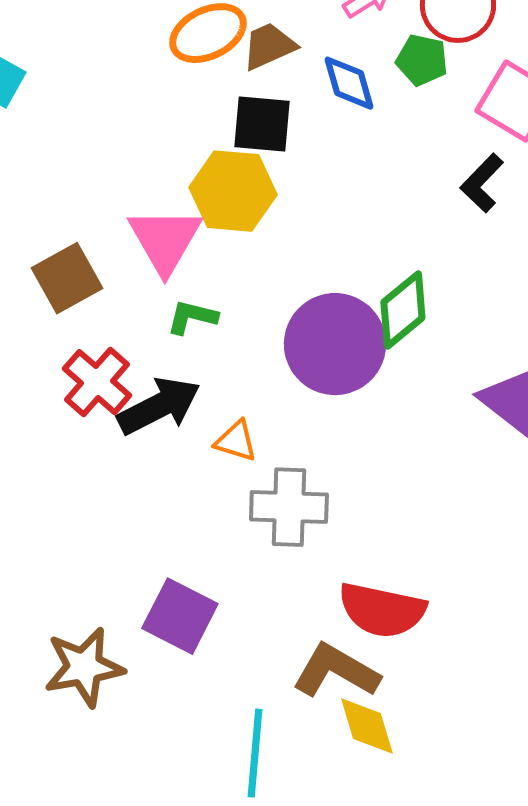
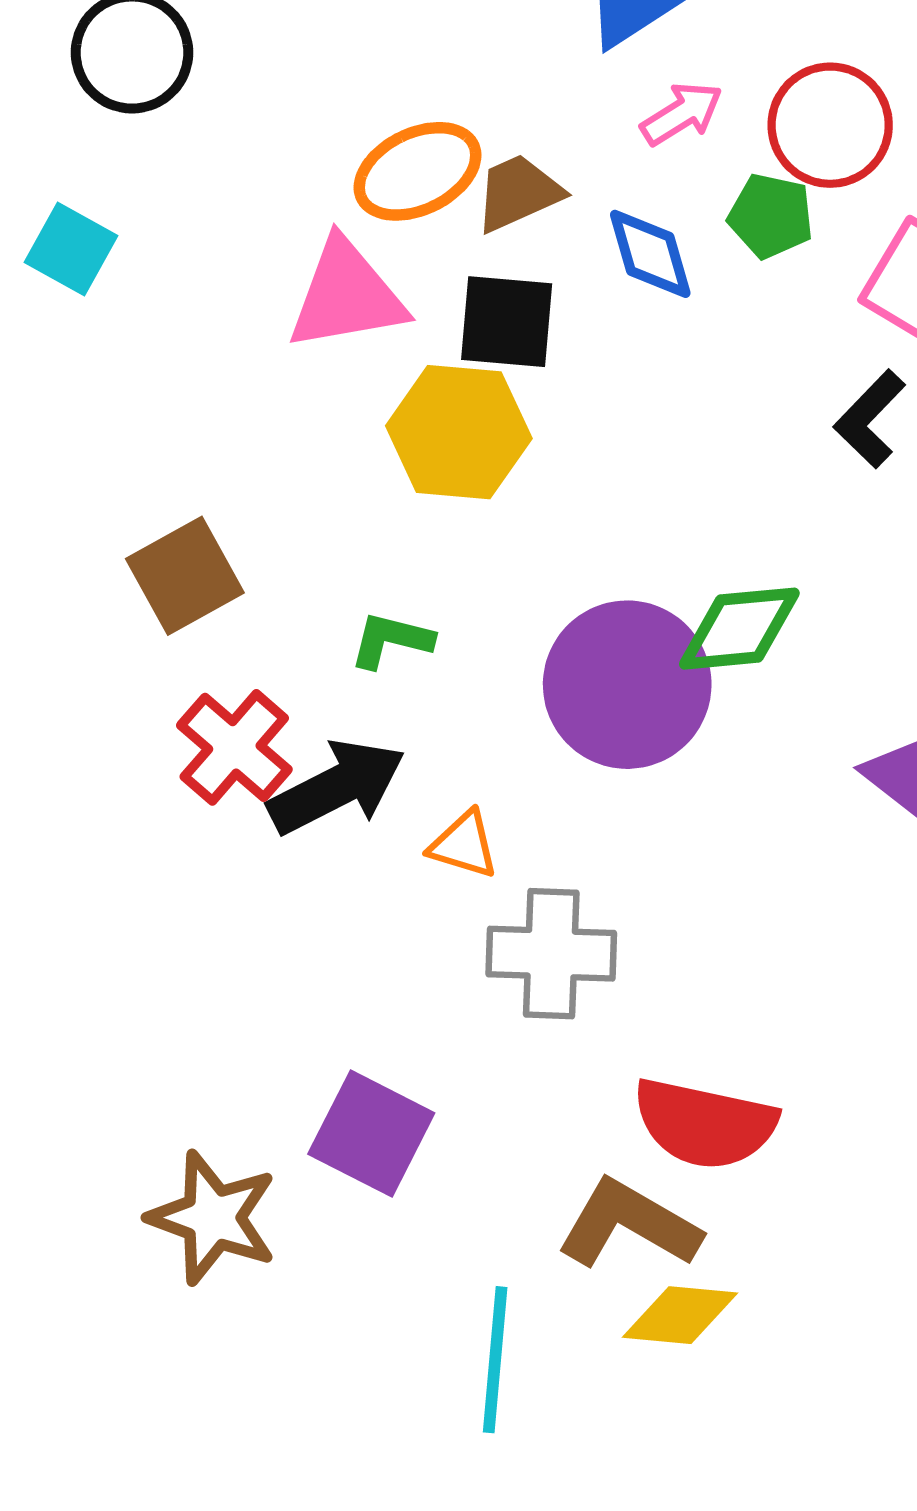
pink triangle: (165, 240) -> (347, 295), moved, turned 50
green diamond: (403, 310) -> (739, 629), turned 34
brown star: (84, 667) -> (213, 1218), turned 30
yellow diamond: (367, 726) -> (680, 1315), turned -68

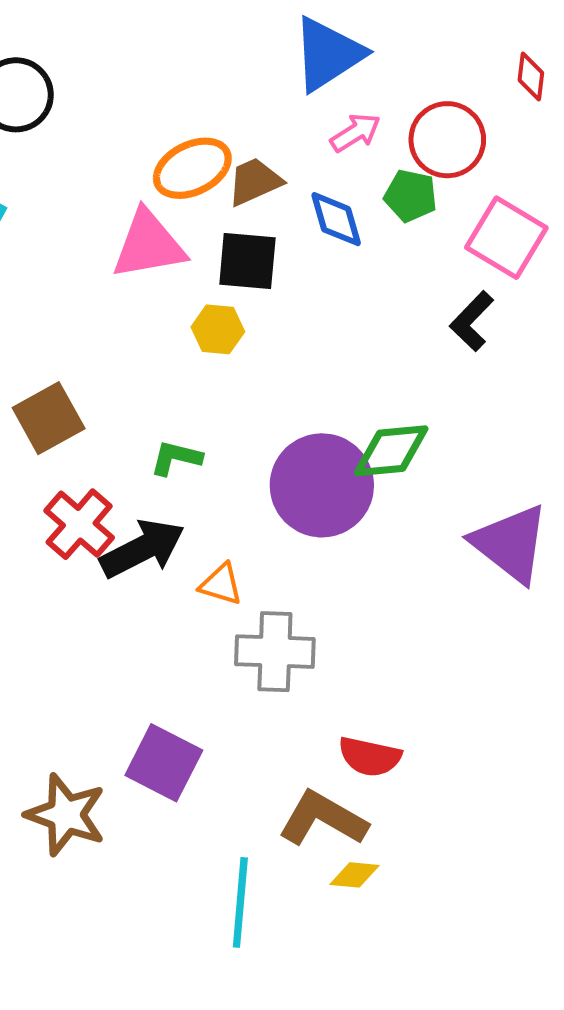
yellow hexagon: (459, 432) -> (218, 329), size x0.6
red semicircle: (705, 1124) -> (370, 757), size x0.7
yellow diamond: (680, 1315) -> (354, 875), size x0.7

